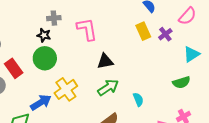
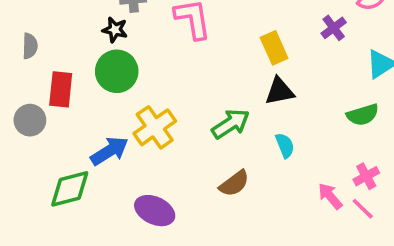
yellow rectangle: (143, 31) -> (274, 48), moved
black triangle: (105, 61) -> (279, 91), moved
red rectangle: (14, 68) -> (61, 89), turned 42

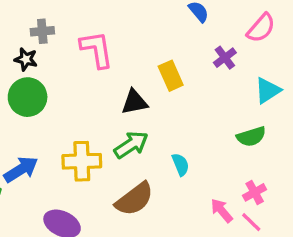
black triangle: (279, 91) -> (134, 102), moved
yellow cross: (155, 127) -> (82, 161), moved, turned 33
brown semicircle: (234, 183) -> (134, 199), size x1.4

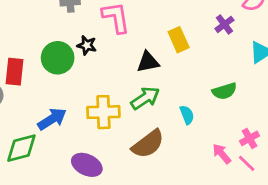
black star: (26, 59) -> (87, 45), moved
green semicircle: (251, 137) -> (224, 91), moved

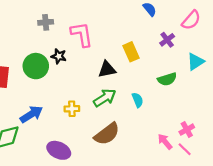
green semicircle: (224, 91) -> (167, 79), moved
yellow cross: (103, 112) -> (72, 109), size x0.6
cyan semicircle: (187, 115) -> (138, 100), moved

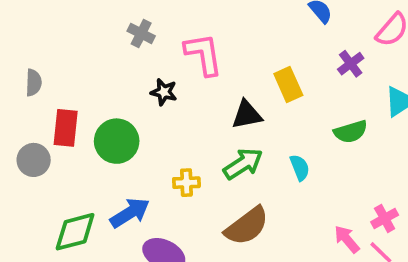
gray cross: (46, 22) -> (141, 34), turned 32
green circle: (36, 66) -> (117, 141), moved
blue arrow: (31, 114) -> (130, 213), moved

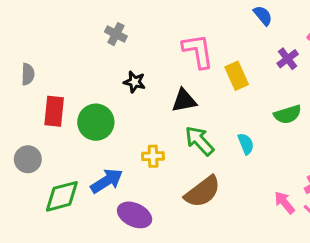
pink L-shape: (203, 54) -> (198, 51), moved
black triangle: (247, 115) -> (184, 101), moved
gray circle: (34, 160) -> (28, 159), moved
green arrow: (243, 164) -> (199, 141), turned -100

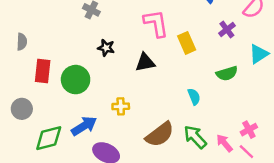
green arrow: (199, 141) -> (195, 137), moved

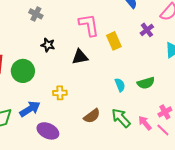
green semicircle: (227, 73) -> (146, 83), moved
brown semicircle: (160, 134) -> (92, 116), size x0.7

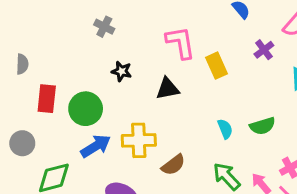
yellow cross: (60, 93) -> (139, 140), size x1.6
blue arrow: (30, 109) -> (96, 146), moved
brown semicircle: (92, 116) -> (173, 165), moved

